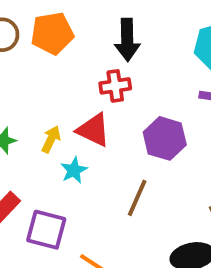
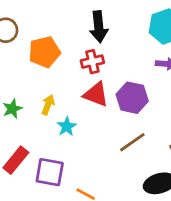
orange pentagon: (52, 33) -> (44, 52), moved
red triangle: (94, 130) -> (96, 94), moved
brown line: (137, 198) -> (132, 142), moved, turned 36

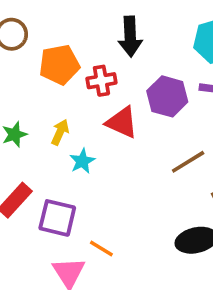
red cross: (92, 62) -> (101, 81), moved
purple hexagon: (132, 98) -> (167, 96), moved
brown line: (132, 142) -> (188, 162), moved

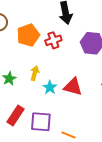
red triangle: (122, 122) -> (73, 87), moved

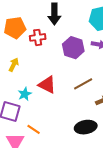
cyan star: (50, 87) -> (25, 94), moved

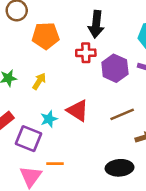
red cross: (38, 37) -> (86, 53), moved
orange line: (34, 129) -> (55, 164), turned -40

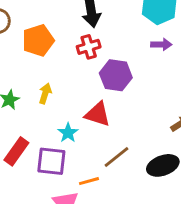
purple hexagon: (115, 68) -> (116, 75), moved
brown line: (122, 114) -> (116, 157), moved

